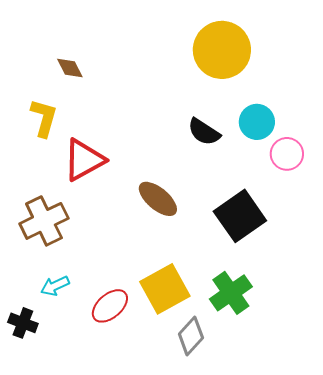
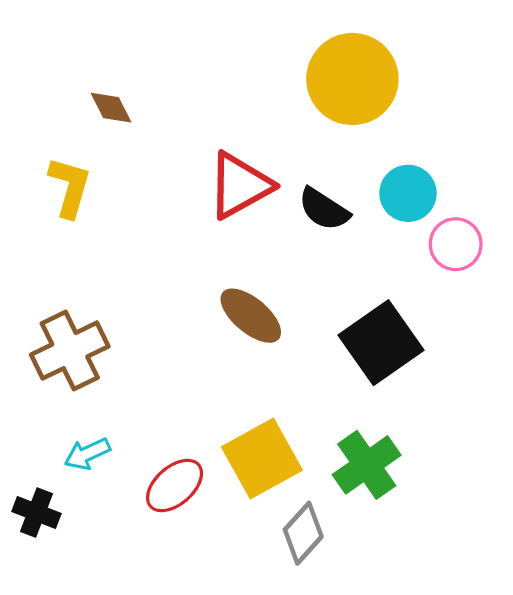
red triangle: (84, 160) -> (240, 185), moved

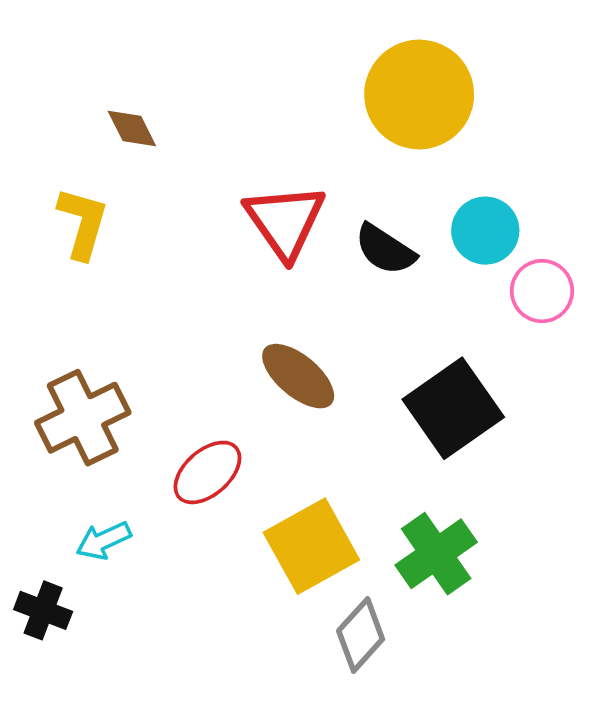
red triangle: (240, 185) -> (285, 221), turned -36
red ellipse: (175, 486) -> (207, 472), moved

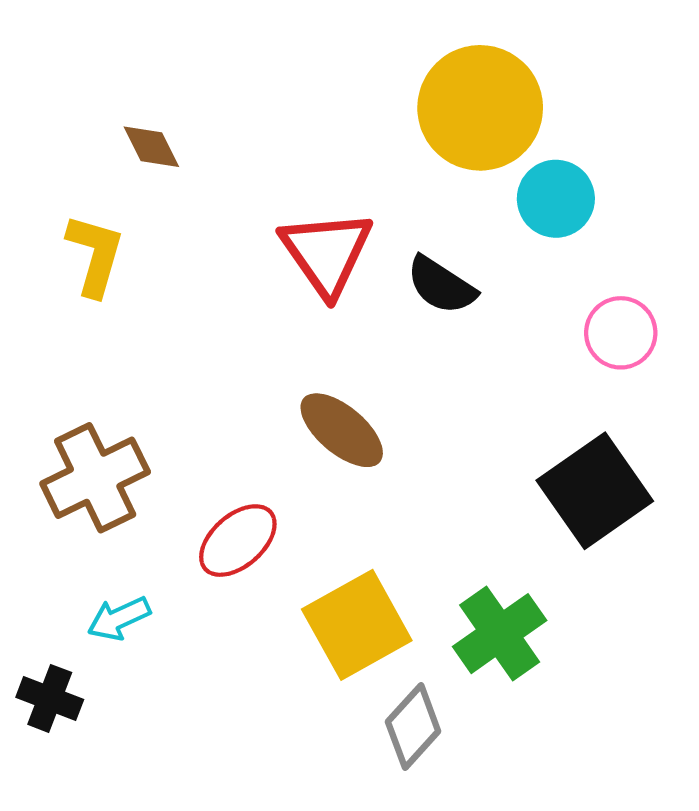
cyan circle: (485, 231) -> (556, 199), moved
black square: (453, 408) -> (595, 491), moved

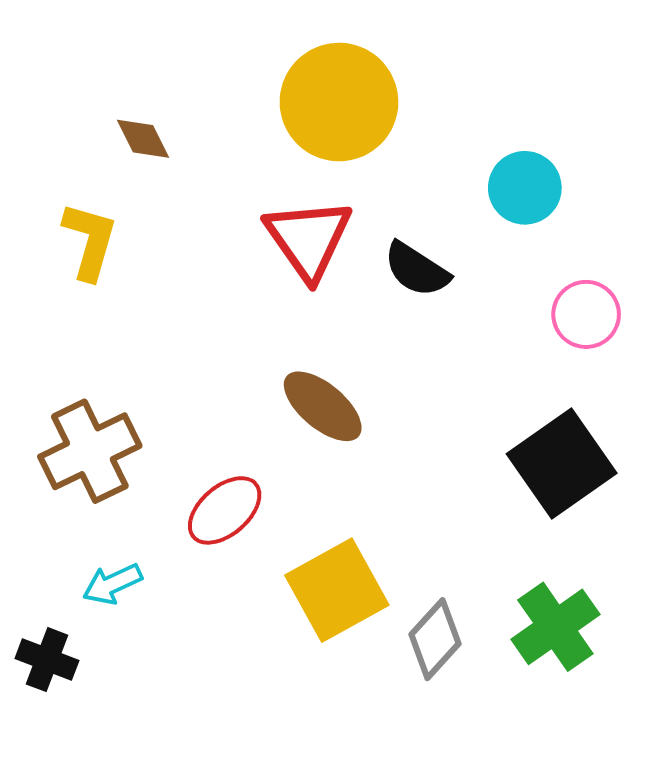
yellow circle: (480, 108) -> (339, 102), moved
green cross: (500, 634) -> (555, 627), moved
gray diamond: (413, 727) -> (435, 639), moved

